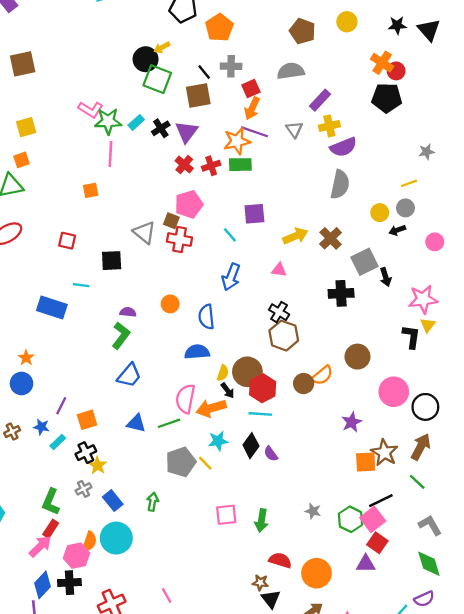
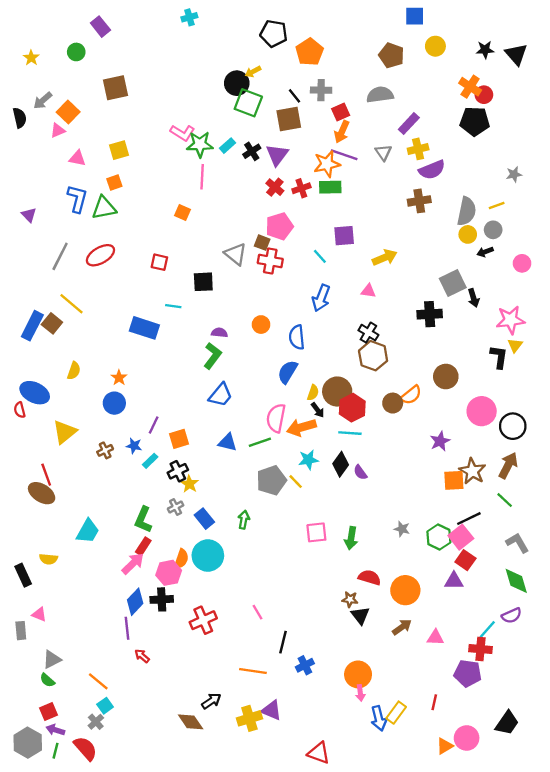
gray semicircle: (340, 184) -> (467, 211), moved
orange square: (91, 190) -> (182, 212), turned 35
brown cross: (331, 238) -> (419, 201), moved, turned 35
blue semicircle: (197, 352) -> (288, 372), turned -55

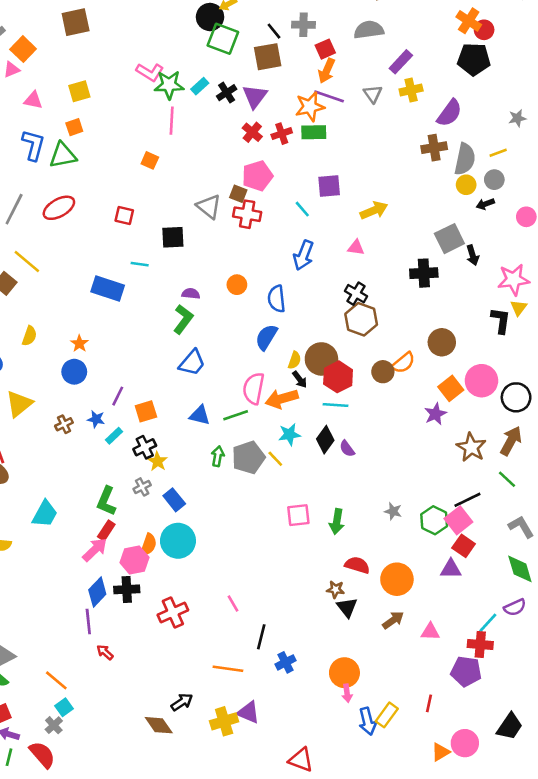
purple semicircle: (432, 170) -> (449, 113), moved, turned -32
brown cross: (419, 201) -> (434, 148), moved
orange square: (454, 480) -> (451, 388), moved, turned -35
green arrow: (244, 520) -> (218, 456), moved

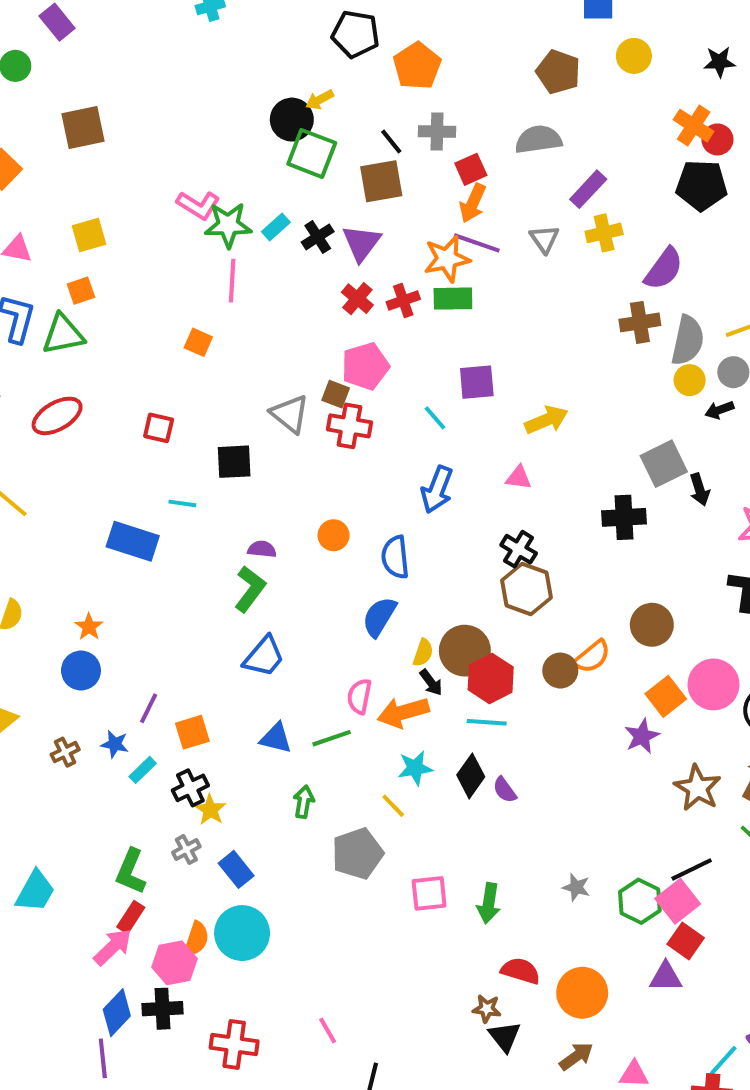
pink semicircle: (254, 388) -> (359, 696), size x0.7
gray pentagon: (248, 458) -> (357, 854), moved
red cross: (173, 612) -> (234, 1044), turned 32

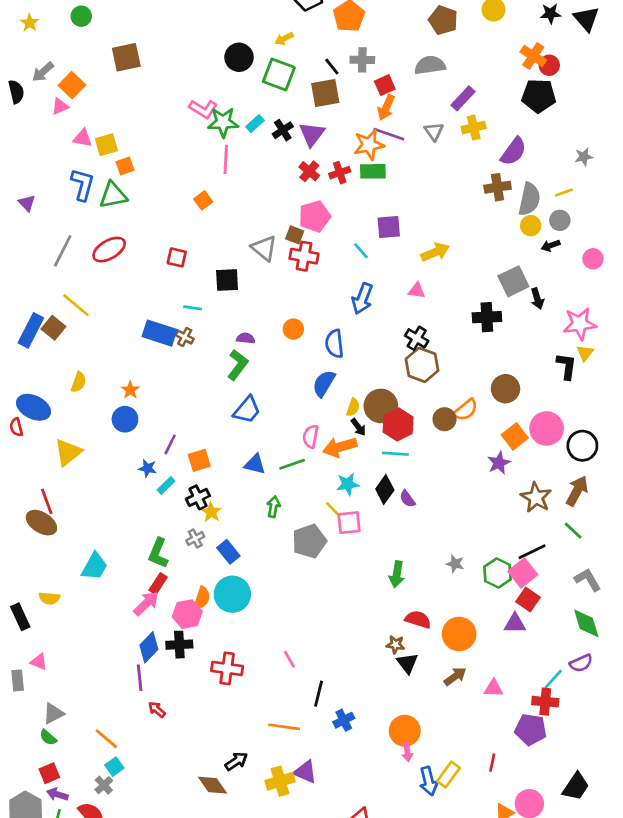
black circle: (292, 120) -> (239, 57), moved
yellow square: (89, 235) -> (106, 145), moved
orange square: (198, 342) -> (203, 200), turned 30
brown cross: (65, 752) -> (185, 337), moved, turned -36
pink square: (429, 893) -> (349, 523), moved

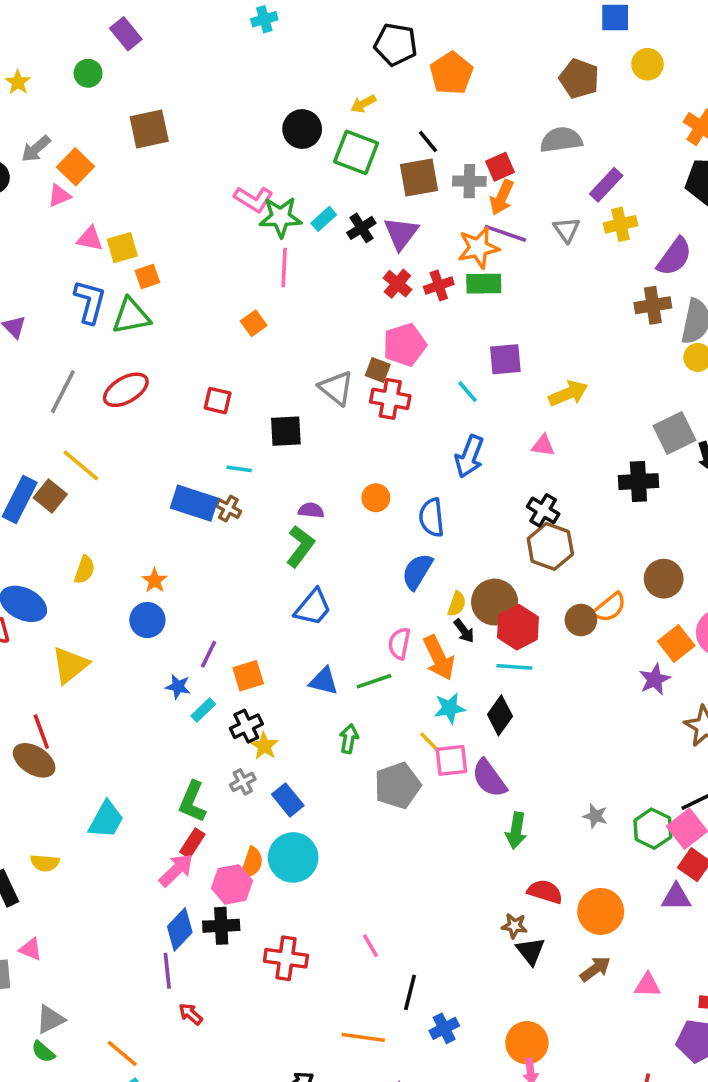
gray cross: (362, 60) -> (469, 181), moved
orange arrow: (340, 447) -> (439, 658), turned -100
purple semicircle: (407, 499) -> (489, 778), moved, size x1.6

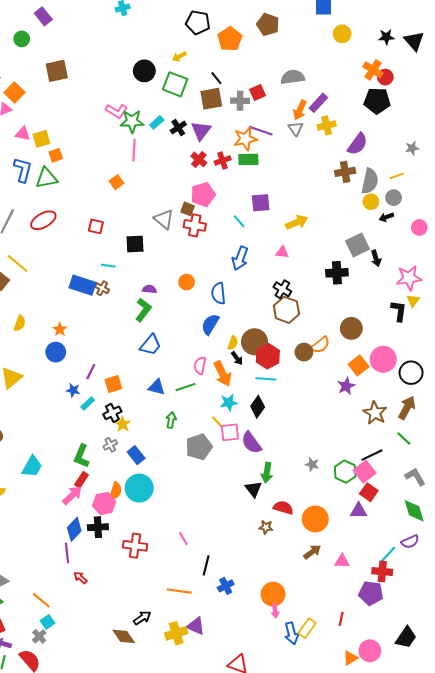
brown pentagon: (579, 79) -> (268, 25), moved
orange arrow: (502, 197) -> (300, 110), moved
black triangle: (531, 951) -> (253, 489), moved

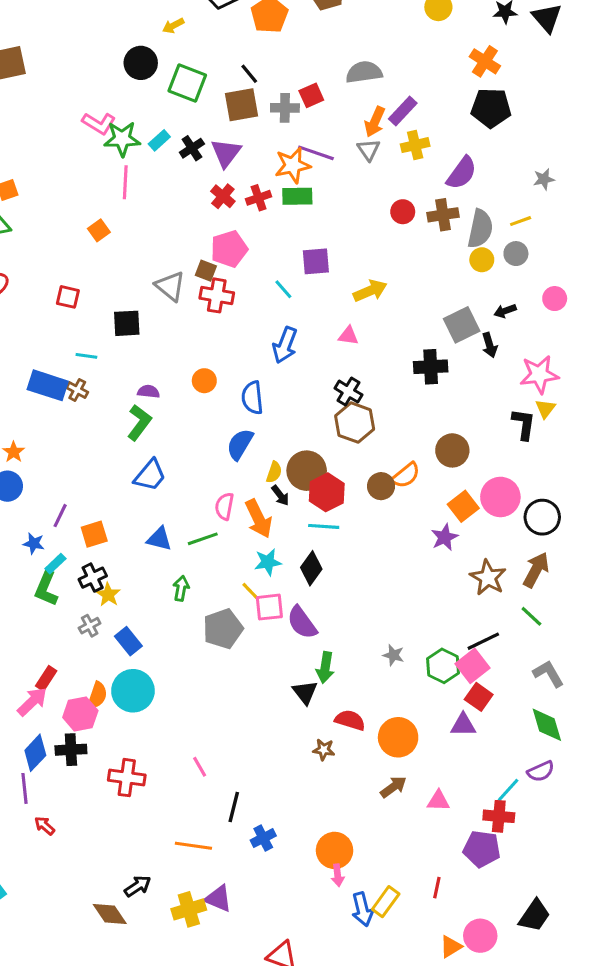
yellow arrow: (179, 56) -> (173, 26), moved
red circle: (385, 77) -> (403, 212), moved
black arrow: (386, 217) -> (505, 311), moved
green L-shape: (81, 456) -> (46, 588), moved

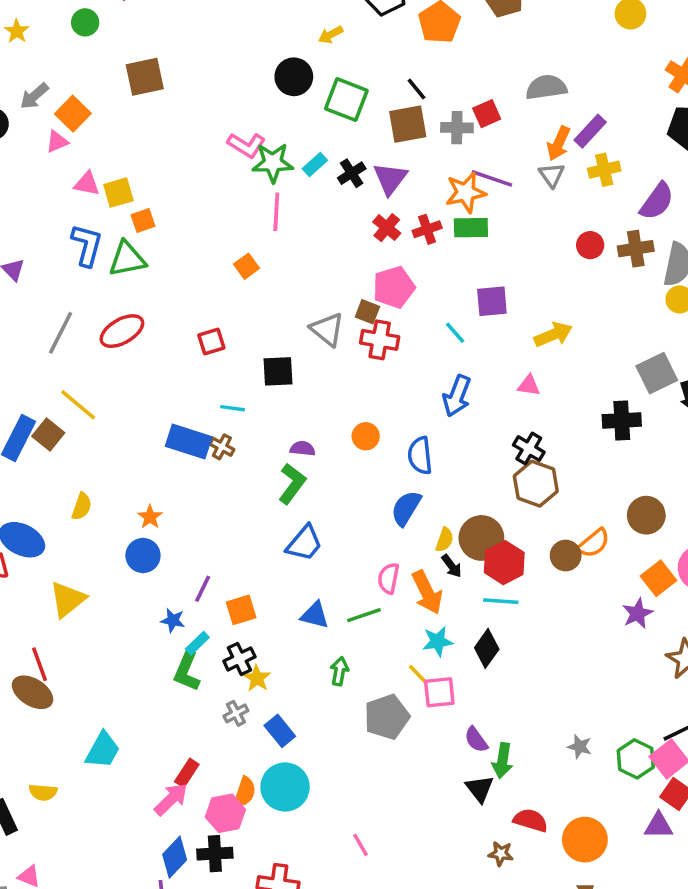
red square: (68, 297) -> (211, 342), turned -30
purple semicircle: (302, 623) -> (476, 740), moved, size x0.7
pink line: (200, 767) -> (360, 845), moved

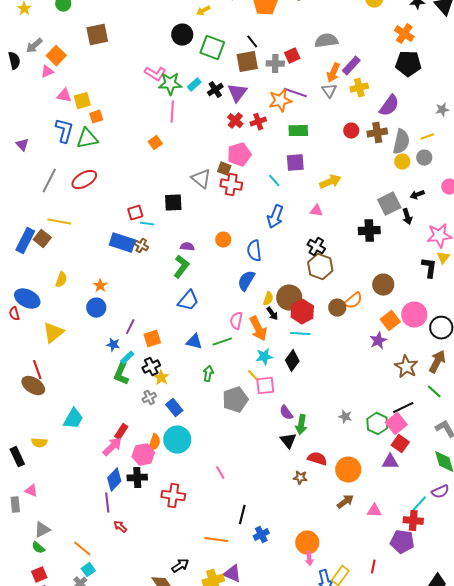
green rectangle: (471, 228) -> (298, 131), moved
red square: (211, 342) -> (135, 213), moved
yellow line: (78, 405) -> (59, 222), turned -30

